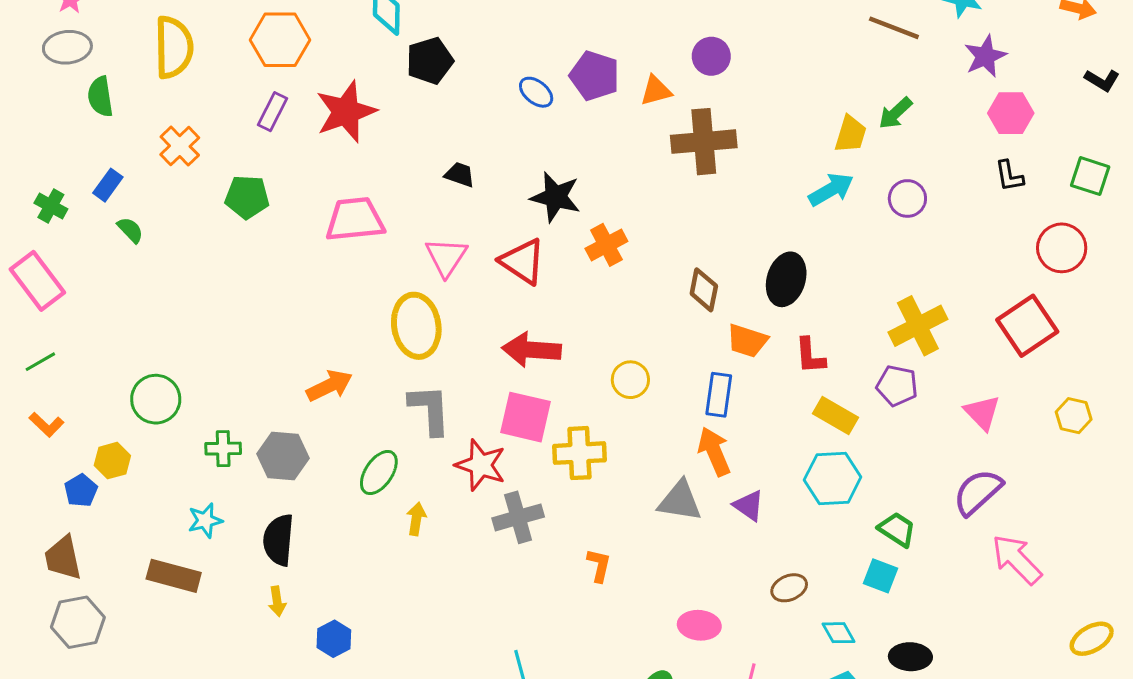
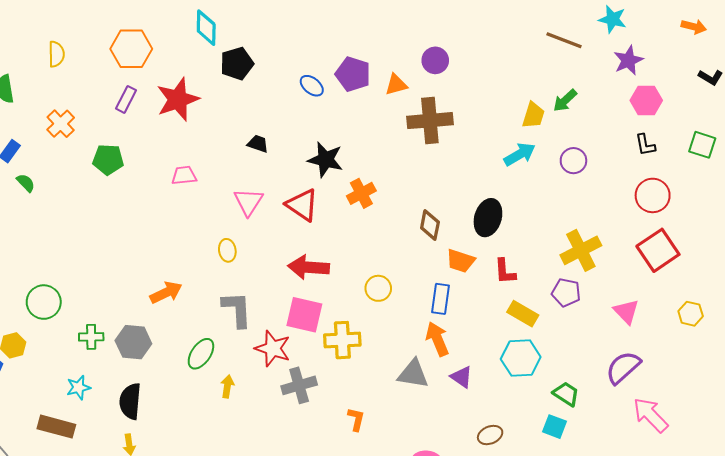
yellow semicircle: (174, 47) -> (56, 54), size x0.6
pink trapezoid: (355, 219) -> (184, 175), size x0.6
red circle: (1062, 248) -> (653, 195), moved
yellow ellipse: (416, 326) -> (227, 250), size x0.5

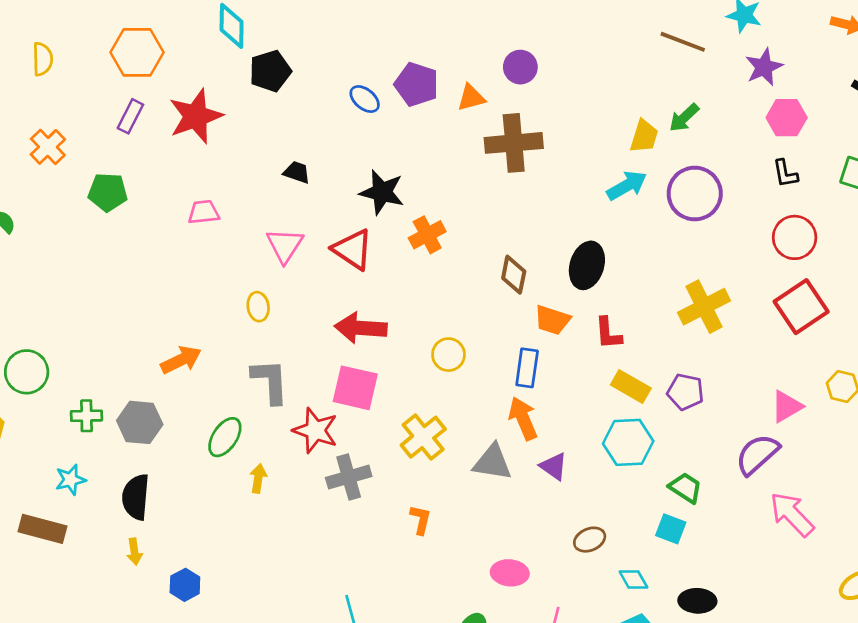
purple circle: (573, 161) -> (695, 194), size x1.6
purple pentagon: (566, 293) -> (685, 392), moved
pink triangle: (626, 312) -> (787, 406), moved, turned 44
yellow cross: (342, 340) -> (423, 437), moved, turned -36

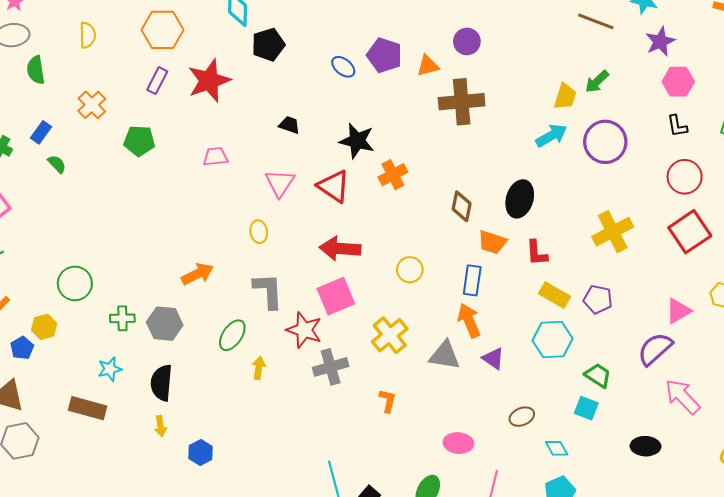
pink square: (355, 388) -> (336, 296), turned -36
black ellipse: (697, 601) -> (645, 446), moved

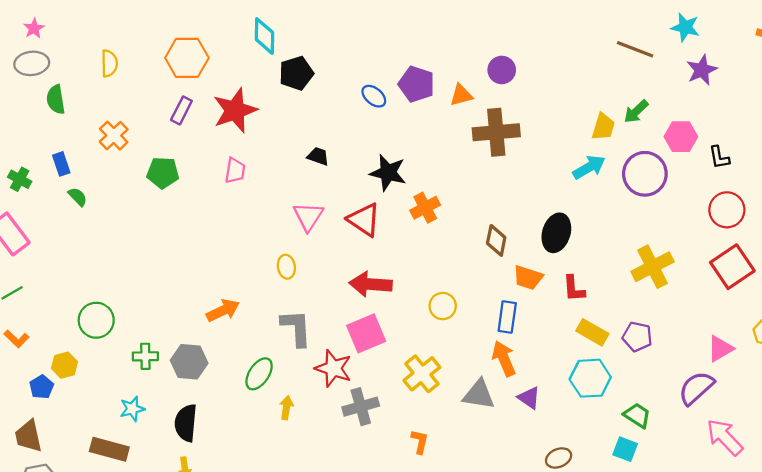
pink hexagon: (678, 82) -> (681, 137), moved
blue rectangle: (41, 132) -> (61, 164), turned -55
pink trapezoid: (215, 157) -> (235, 171), moved, turned 105

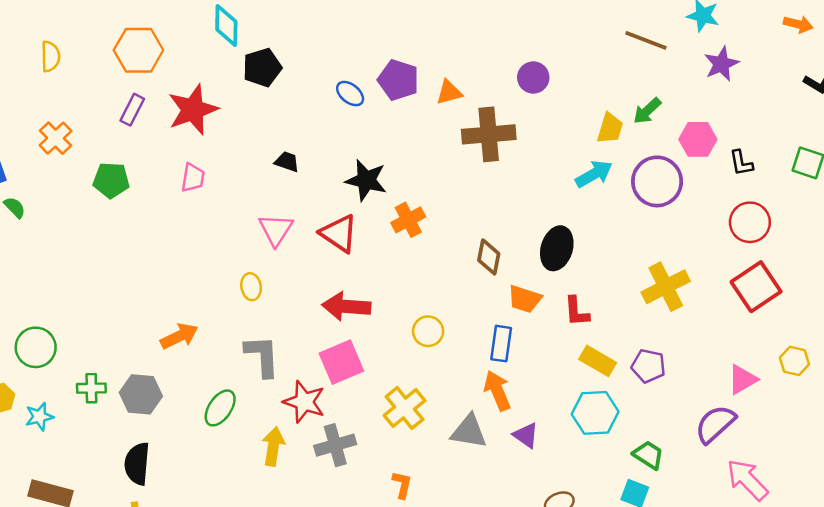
purple circle: (502, 70) -> (533, 77), moved
yellow arrow: (286, 408) -> (273, 446), moved, size x1.4
cyan star: (132, 409) -> (39, 417), moved

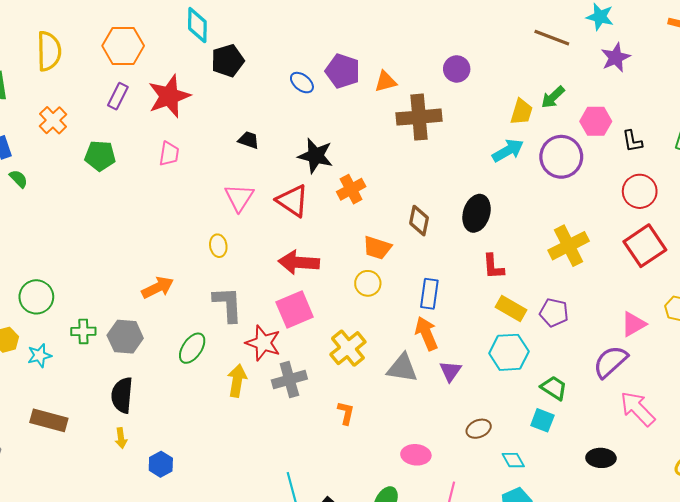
yellow semicircle: (51, 56) -> (49, 51), size x1.5
orange trapezoid: (525, 299) -> (377, 248), moved
purple triangle: (526, 435) -> (450, 371), turned 30

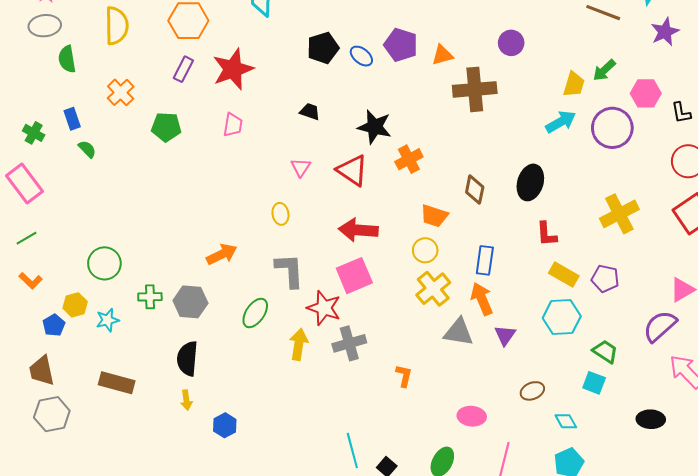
black pentagon: (228, 61) -> (323, 48), moved
pink triangle: (239, 198) -> (301, 167), size x0.7
yellow cross: (348, 348) -> (433, 289), moved

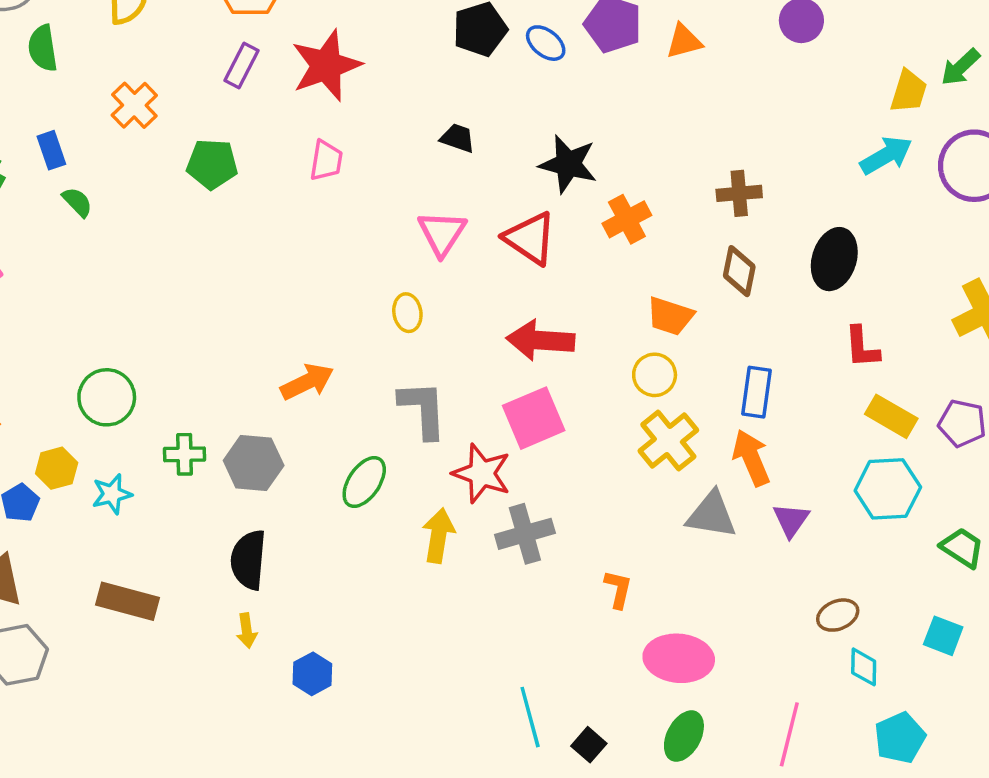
brown cross: (475, 89) -> (739, 193), moved, size x0.6
pink triangle: (301, 167) -> (442, 233), size x1.4
cyan square: (594, 383) -> (943, 636), moved
pink ellipse: (472, 416) -> (679, 658), moved, size x1.4
cyan diamond: (566, 421) -> (864, 667), moved, turned 30

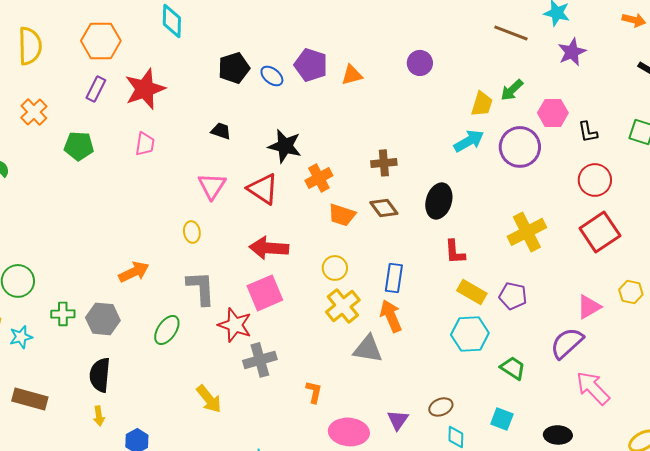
brown diamond: (739, 271) -> (384, 208), turned -48
orange trapezoid: (670, 316) -> (342, 215), moved
purple triangle: (791, 520) -> (398, 420), moved
yellow arrow: (439, 536) -> (209, 399), moved, turned 132

